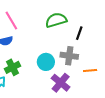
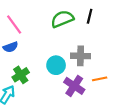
black line: (79, 33) -> (90, 16), moved
orange line: (90, 70) -> (100, 79), moved

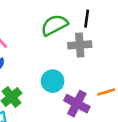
gray cross: (80, 56) -> (80, 45), moved

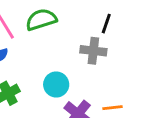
green semicircle: (54, 25) -> (41, 20), moved

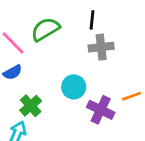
black line: (106, 24) -> (92, 20), moved

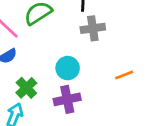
purple cross: (101, 110) -> (67, 99), moved, turned -35

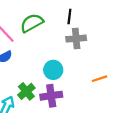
green cross: (26, 88) -> (26, 91), moved

